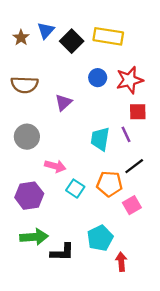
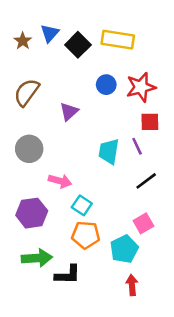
brown semicircle: (25, 85) -> (27, 92), turned 124
orange pentagon: (109, 184) -> (86, 235), moved
cyan pentagon: (100, 238) -> (124, 249), moved

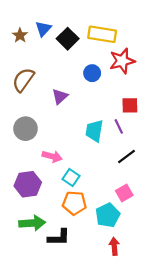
red star: (141, 87) -> (122, 61), moved

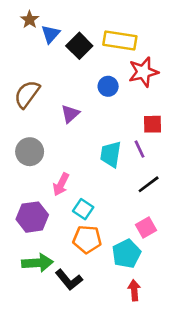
brown star: (20, 35) -> (30, 20), moved
pink arrow: (52, 156) -> (61, 184), turned 102
black L-shape: (59, 237) -> (69, 280), turned 50

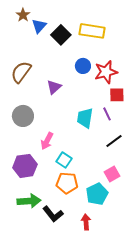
red star: (143, 72) -> (106, 72), moved
red arrow: (134, 290) -> (86, 222), moved

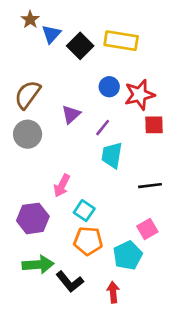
purple line: (107, 114) -> (103, 128), moved, turned 64
gray circle: (23, 116) -> (28, 134), moved
black line: (114, 141) -> (150, 186), turned 30

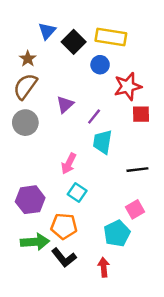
brown star: (30, 20) -> (28, 59), moved
blue circle: (109, 87) -> (100, 65), moved
pink arrow: (62, 186) -> (69, 164), moved
orange pentagon: (88, 241) -> (64, 226), moved

